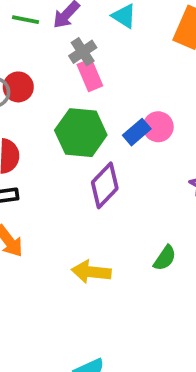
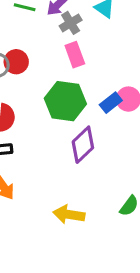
gray cross: (83, 52) -> (71, 23), moved

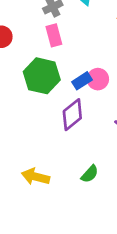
purple diamond: (83, 145) -> (72, 115), moved

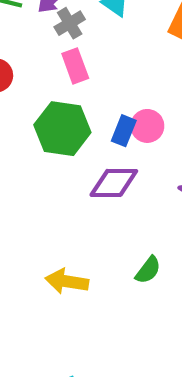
blue rectangle: (82, 81) -> (124, 131), turned -30
purple diamond: (72, 115) -> (114, 183), turned 44

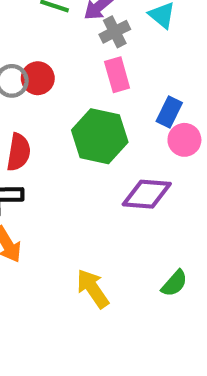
blue rectangle: (124, 131) -> (169, 112), moved
yellow arrow: (67, 281) -> (93, 289), turned 42

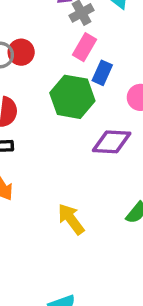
pink rectangle: (117, 75) -> (85, 47), turned 48
blue rectangle: (169, 112) -> (102, 73), moved

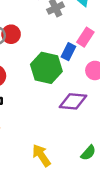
pink rectangle: (85, 47) -> (85, 37), moved

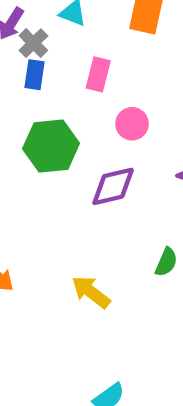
blue rectangle: (68, 52) -> (35, 75), moved

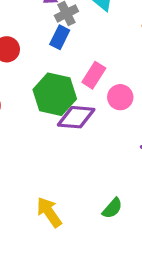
pink rectangle: (98, 74) -> (94, 75), moved
purple diamond: (113, 186) -> (76, 117), moved

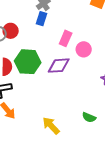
green hexagon: (55, 94) -> (28, 62), moved
green semicircle: (112, 208) -> (89, 117), turned 80

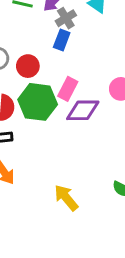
red circle: (11, 31) -> (28, 66), moved
pink rectangle: (66, 38) -> (68, 89), moved

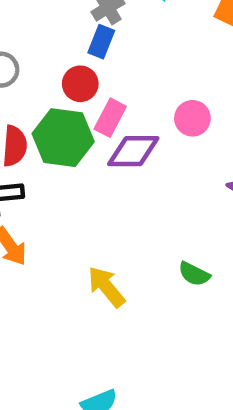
red circle: (28, 66) -> (80, 84), moved

